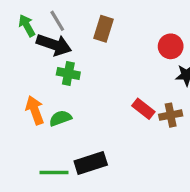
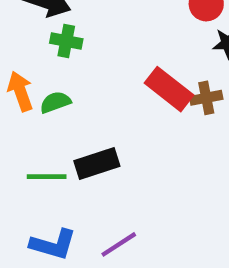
red rectangle: (143, 109) -> (169, 89), size x1.5

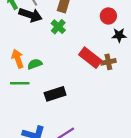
green cross: (66, 41) -> (58, 27), moved, turned 32
green line: (47, 177) -> (20, 83), moved

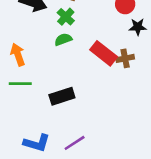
green semicircle: (35, 64) -> (63, 39), moved

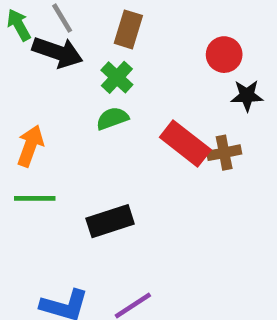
orange arrow: (18, 55) -> (30, 146), turned 40

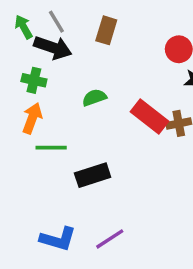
green cross: (117, 77) -> (34, 80), moved, turned -30
green line: (35, 198) -> (51, 148), moved

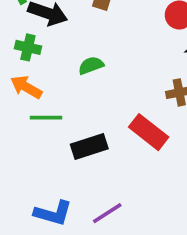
red rectangle: (149, 117) -> (149, 132), moved
orange arrow: (32, 118) -> (26, 87), turned -80

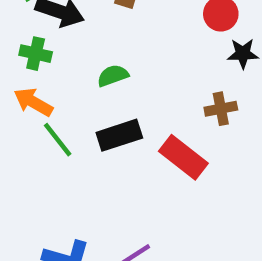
green line: (46, 118) -> (58, 140), turned 52
black rectangle: (89, 146) -> (119, 135), moved

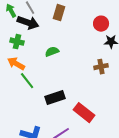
black rectangle: (119, 135) -> (55, 98), moved
red rectangle: (183, 157) -> (84, 113), moved

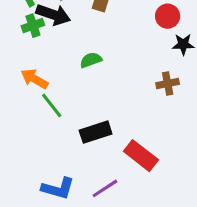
green cross: (17, 42) -> (33, 26), moved, turned -32

